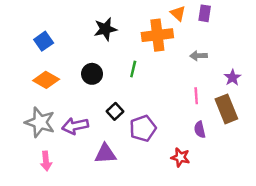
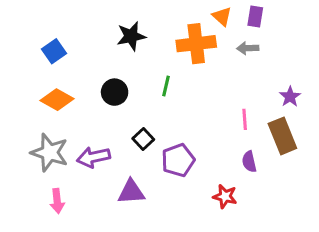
gray arrow: (199, 56) -> (248, 48), moved

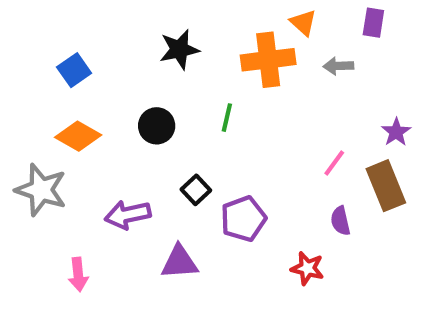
purple rectangle: (255, 16) -> (373, 23), moved
pink line: (245, 119) -> (334, 163), turned 40
gray star: (50, 153) -> (41, 190), moved

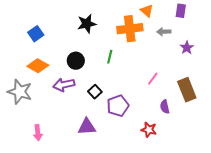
purple star: (396, 132) -> (187, 48), moved
pink line: (334, 163) -> (153, 79), moved
purple arrow: (128, 215) -> (64, 85), moved

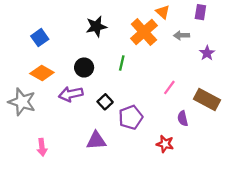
orange cross: (130, 29) -> (144, 32), turned -35
brown rectangle: (187, 90) -> (207, 100), turned -40

